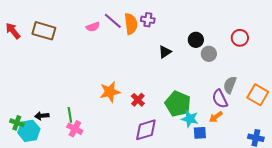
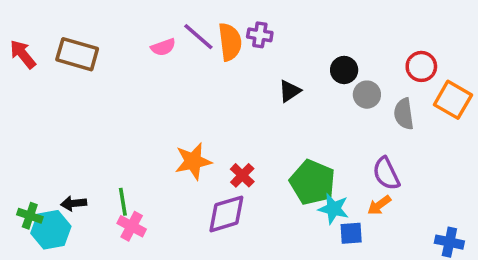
gray semicircle: (230, 85) -> (404, 114), moved, turned -30
orange square: (258, 95) -> (453, 100), moved
purple diamond: (146, 130) -> (226, 214), moved

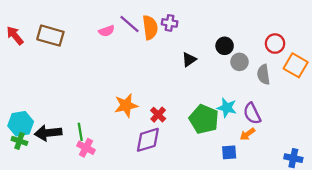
black arrow: (74, 203) -> (48, 133), size x1.6
cyan star: (334, 209) -> (227, 108), moved
cyan hexagon: (51, 230) -> (21, 124), moved

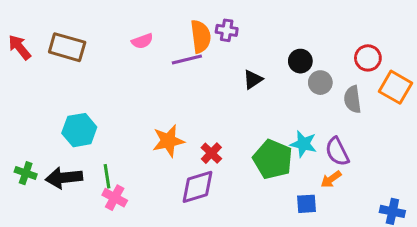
purple line: (129, 24) -> (187, 60), moved, turned -55
cyan hexagon: (21, 124) -> (79, 130), moved
green cross: (19, 141) -> (26, 173), moved

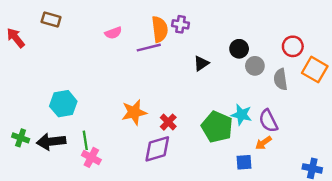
brown rectangle: (67, 47) -> (51, 19), moved, size x0.7

